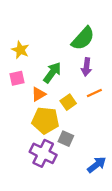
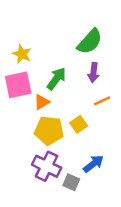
pink square: (17, 78) -> (18, 85), size x1.6
yellow square: (68, 102) -> (79, 124), moved
gray square: (66, 139) -> (71, 182), moved
blue arrow: (97, 165) -> (93, 164), moved

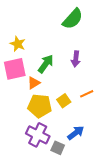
green semicircle: (90, 42) -> (73, 19), moved
orange line: (102, 101) -> (87, 94), moved

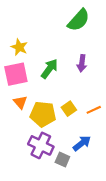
orange triangle: (34, 83) -> (20, 102), moved, turned -40
orange line: (87, 94) -> (94, 110), moved

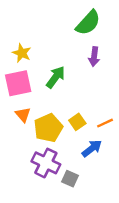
purple arrow: (82, 63) -> (94, 57), moved
yellow pentagon: (43, 114) -> (48, 128), turned -30
blue arrow: (82, 143) -> (92, 148), moved

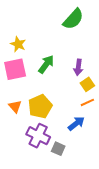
purple arrow: (94, 57) -> (78, 67), moved
orange triangle: (23, 115) -> (15, 106), moved
yellow square: (77, 122) -> (87, 84), moved

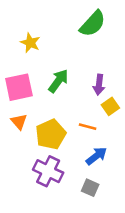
yellow star: (18, 44) -> (30, 43), moved
orange line: (87, 102) -> (88, 127), moved, turned 40
orange triangle: (15, 106) -> (19, 122), moved
gray square: (58, 149) -> (90, 188), moved

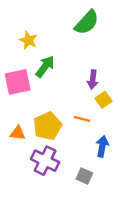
green arrow: (58, 81) -> (45, 66), moved
orange triangle: (19, 122) -> (18, 133), moved, turned -42
blue arrow: (96, 156) -> (102, 146), moved, turned -42

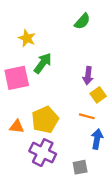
green semicircle: (87, 22) -> (82, 21), size x0.7
orange line: (82, 119) -> (87, 116), moved
gray square: (84, 176) -> (80, 167), turned -35

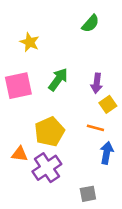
green arrow: (43, 63) -> (58, 79), moved
orange triangle: (17, 127) -> (20, 154), moved
purple cross: (43, 153) -> (47, 168), turned 30
gray square: (80, 167) -> (88, 194), moved

